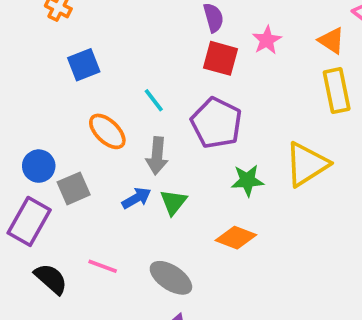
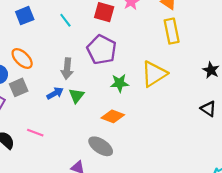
cyan line: (154, 100) -> (65, 20), moved
orange ellipse: (107, 131) -> (22, 59), moved
gray ellipse: (171, 278) -> (101, 146), moved

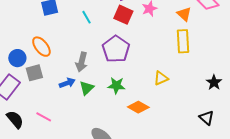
yellow triangle: (154, 74) -> (161, 78), size x0.6
green star: (120, 83) -> (116, 86), moved
orange diamond: (113, 116) -> (138, 107), moved

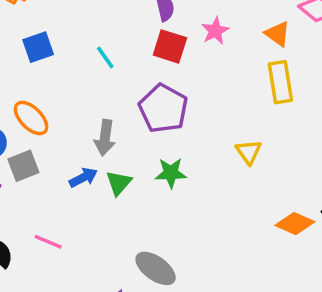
yellow triangle: (161, 78) -> (249, 152), turned -35
orange diamond: (138, 107) -> (295, 224), moved

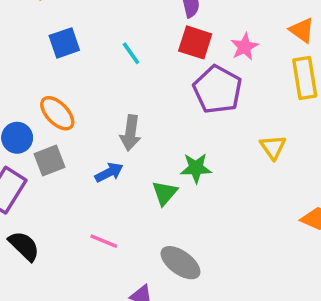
pink star: (215, 31) -> (244, 47), moved
purple pentagon: (163, 108) -> (218, 90), moved
green triangle: (119, 183) -> (165, 193), moved
pink line: (48, 242) -> (104, 241), moved

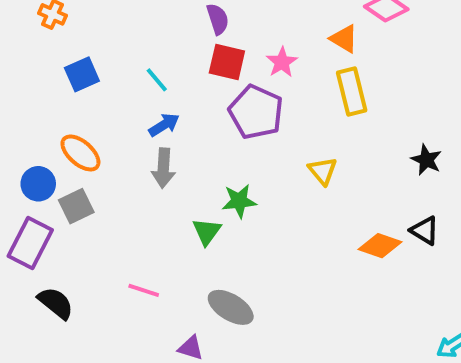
blue arrow: (109, 172) -> (164, 125), moved

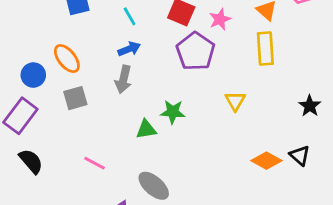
gray square: (76, 206) -> (75, 98), moved
green triangle: (207, 232) -> (146, 129), turned 35

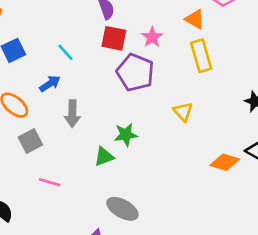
blue arrow: (129, 49) -> (50, 84), moved
pink line: (95, 163) -> (50, 182), moved

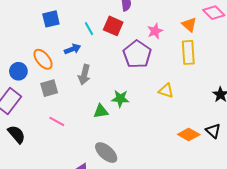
red square: (114, 38) -> (113, 26), moved
yellow triangle: (183, 112) -> (166, 91), turned -42

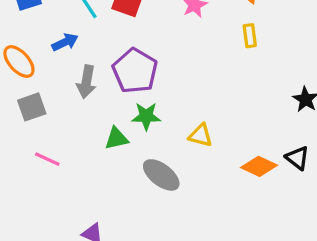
yellow rectangle: (188, 52) -> (250, 36), size x0.6
purple pentagon: (137, 54) -> (135, 71), moved
yellow triangle: (166, 91) -> (201, 135), moved
gray ellipse: (106, 153) -> (161, 175), moved

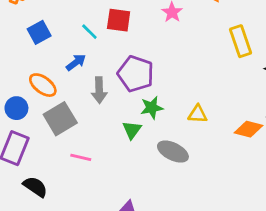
yellow rectangle: (250, 36) -> (241, 41), moved, size x1.6
gray square: (32, 107) -> (60, 119), size x1.4
green triangle: (116, 138) -> (132, 130), turned -30

